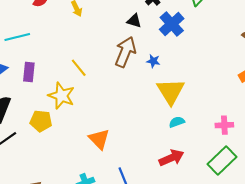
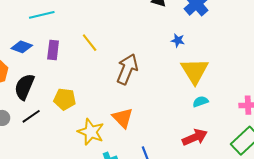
brown arrow: (125, 52) -> (127, 69), moved
yellow line: (79, 68) -> (90, 43), moved
yellow star: (61, 96) -> (91, 132), moved

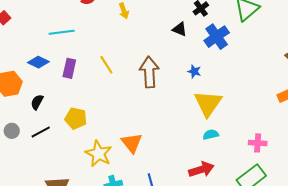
brown arrow: (127, 69) -> (149, 72), moved, turned -32
black semicircle: (24, 87) -> (37, 102), size x0.6

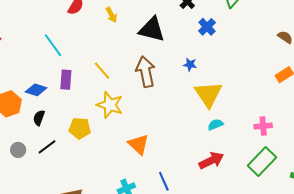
black triangle: (180, 29) -> (152, 29), moved, size x1.8
cyan line: (62, 32) -> (53, 45), turned 70
blue cross: (217, 37) -> (207, 27), size x0.7
blue diamond: (38, 62) -> (36, 90), moved
yellow star: (99, 154) -> (110, 105), moved

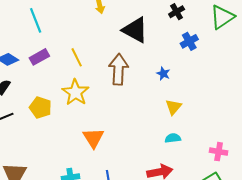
purple rectangle: (66, 80) -> (39, 57), turned 42
yellow triangle: (208, 94) -> (173, 107), size x0.6

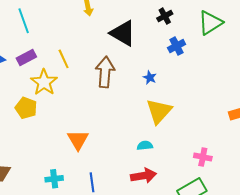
yellow star: (75, 92) -> (44, 82), moved
yellow triangle: (173, 107) -> (159, 111), size x1.6
cyan semicircle: (173, 138) -> (145, 146), moved

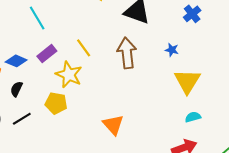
cyan semicircle: (145, 146) -> (193, 117), moved

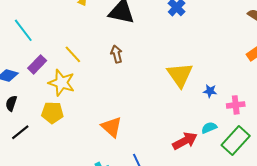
blue star: (172, 50) -> (210, 91), moved
brown arrow: (127, 53) -> (117, 54), size x0.6
cyan semicircle: (193, 117) -> (209, 128), moved

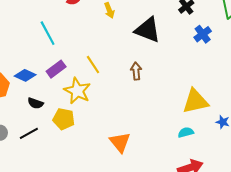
yellow triangle: (180, 75) -> (195, 101), turned 44
black semicircle: (11, 103) -> (35, 103), moved, turned -98
cyan semicircle: (209, 128) -> (186, 132), moved

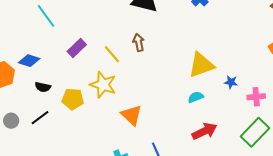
yellow line: (93, 65) -> (112, 54), moved
purple rectangle: (56, 69) -> (77, 48), moved
yellow star: (77, 91) -> (103, 85), moved

